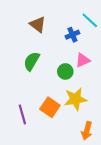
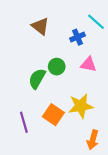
pink triangle: (83, 60) -> (88, 64), turned 35
green semicircle: (32, 61) -> (37, 79), moved
green circle: (65, 71) -> (57, 67), moved

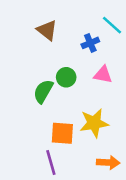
orange square: (53, 115) -> (62, 133), turned -30
purple line: (24, 122) -> (51, 162), moved
orange arrow: (93, 140) -> (108, 162), turned -102

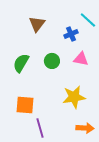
brown triangle: (47, 30) -> (37, 24), turned 30
green semicircle: (43, 91) -> (21, 63), moved
orange square: (62, 133) -> (25, 105), moved

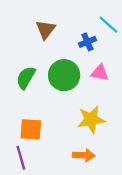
green circle: (52, 61) -> (64, 75), size x1.6
purple line: (40, 128) -> (21, 158), moved
orange arrow: (85, 128) -> (84, 155), moved

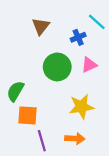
pink triangle: (100, 73) -> (89, 65), turned -35
green semicircle: (26, 78) -> (15, 91), moved
purple line: (21, 158) -> (42, 141), moved

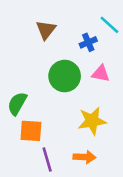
pink triangle: (89, 65) -> (101, 74), turned 35

